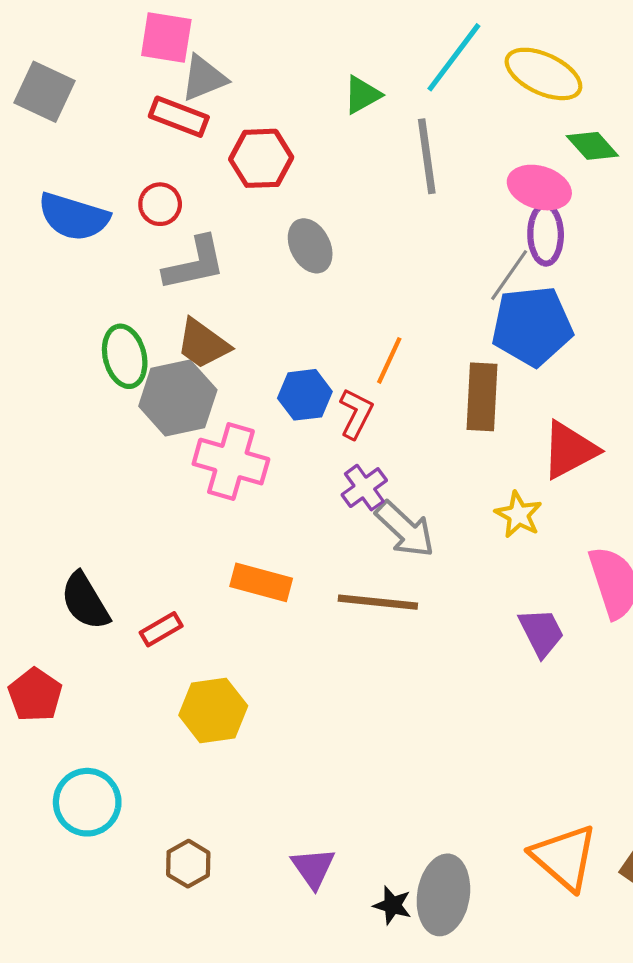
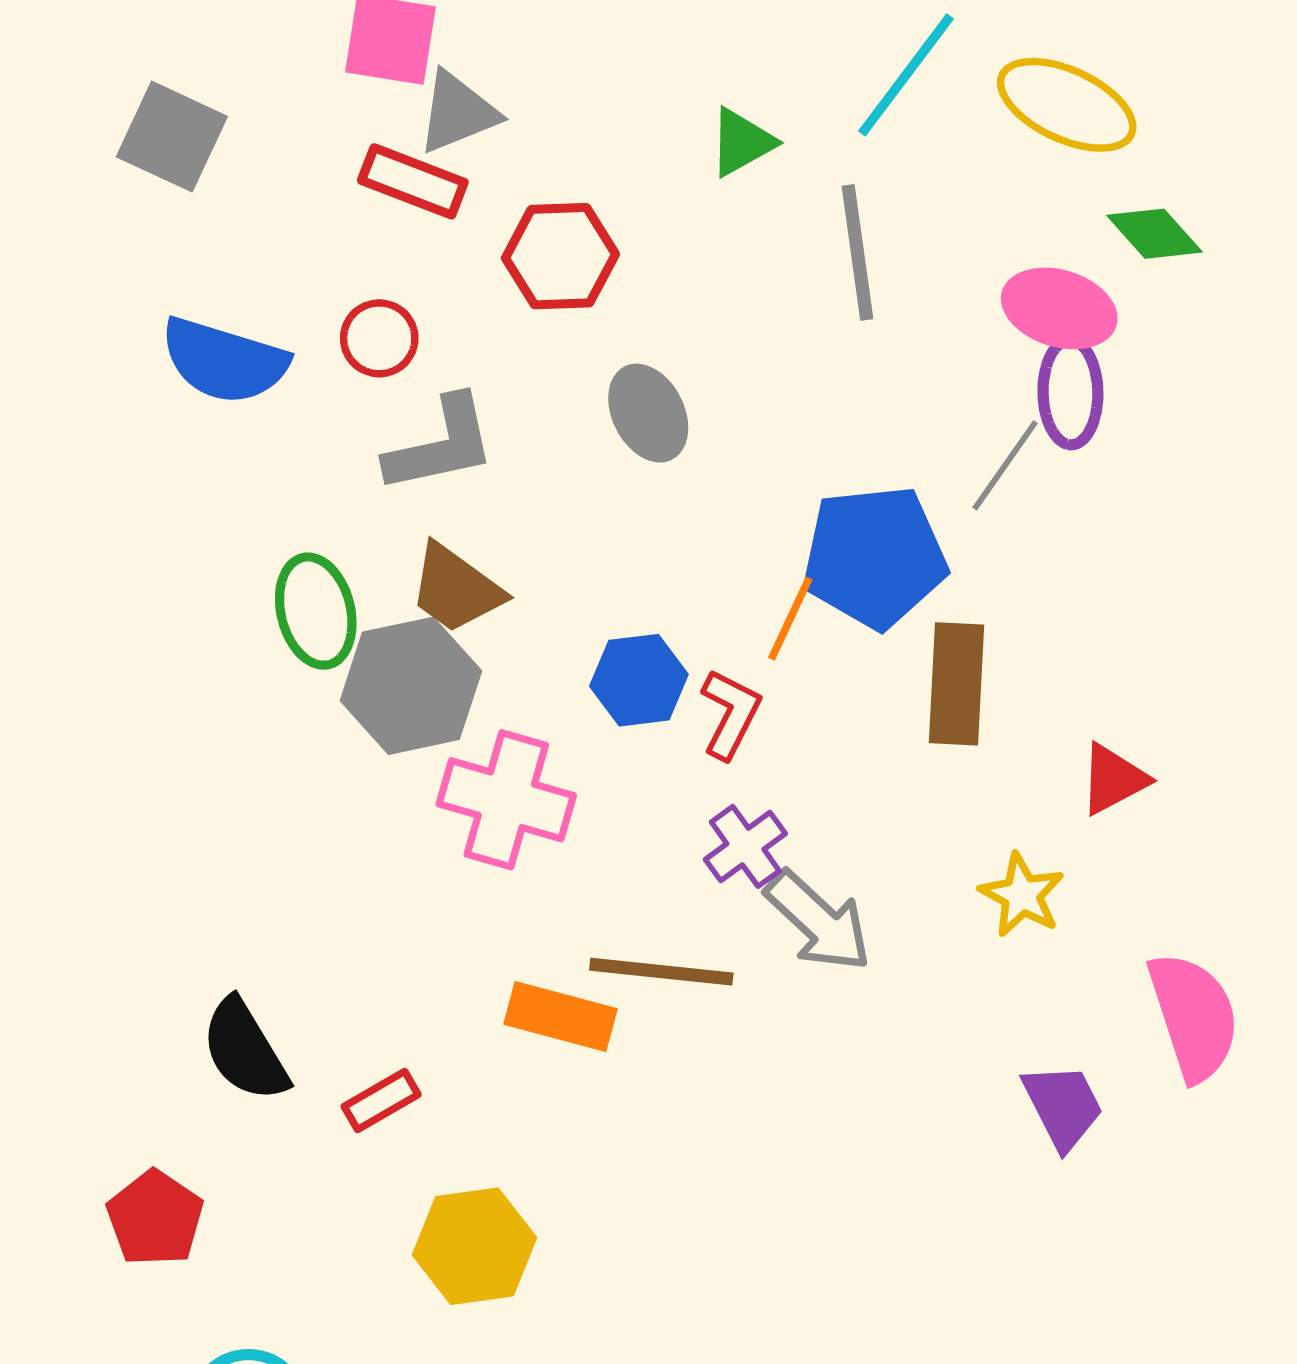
blue pentagon: (532, 326) -> (874, 557), moved
red triangle: (570, 450) -> (1113, 779), size x0.7
brown line: (378, 602) -> (661, 972), moved

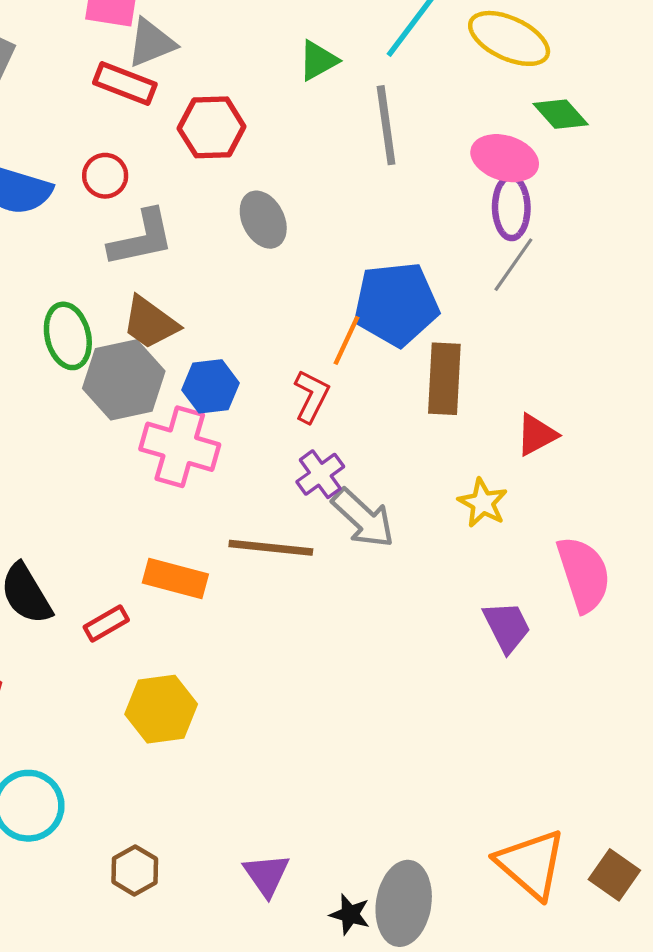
gray line: (1005, 465) -> (513, 265), moved
blue hexagon: (639, 680) -> (210, 386), moved
orange rectangle: (560, 1016) -> (175, 578), moved

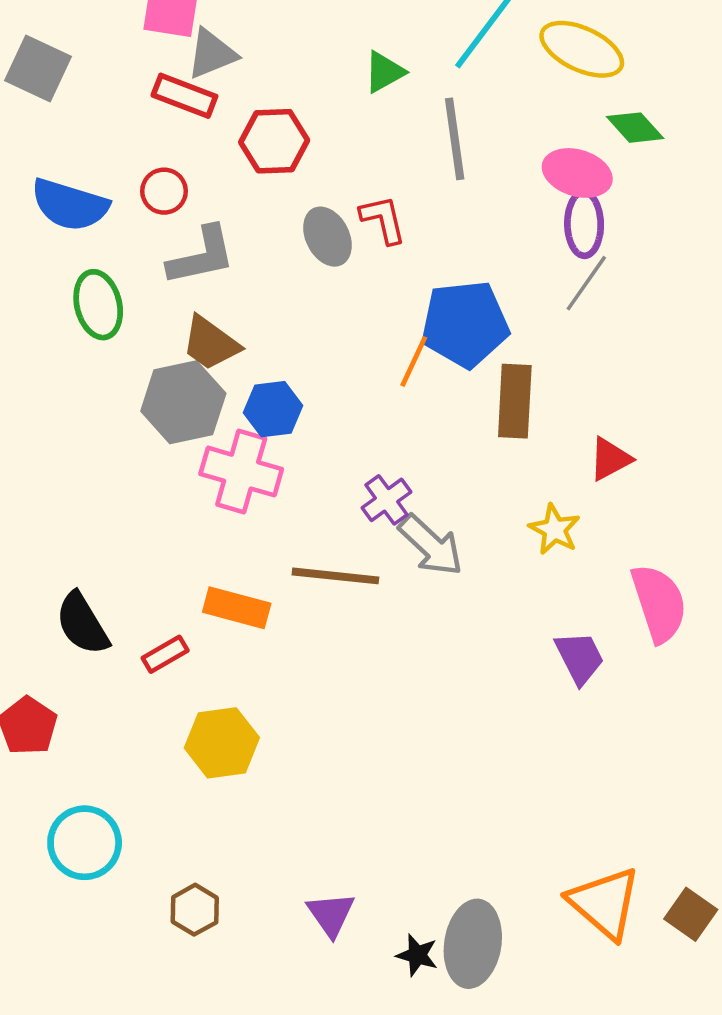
green ellipse: (68, 336) -> (98, 305), moved
red L-shape: (311, 396) -> (383, 220), moved, turned -40

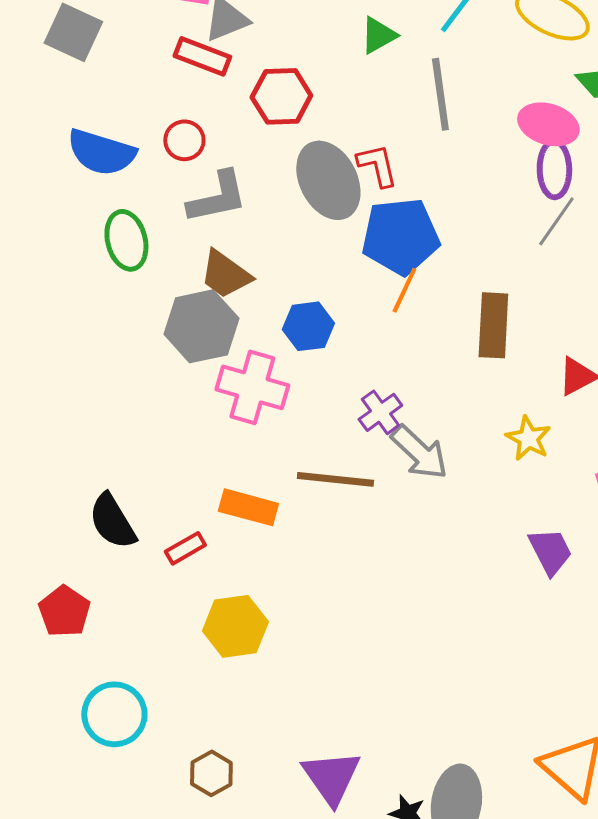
gray ellipse: (327, 237) -> (328, 180), size x1.5
blue pentagon: (465, 324) -> (400, 236), moved
blue hexagon: (273, 409) -> (308, 326), moved
purple triangle: (331, 914) -> (331, 777), size x1.4

